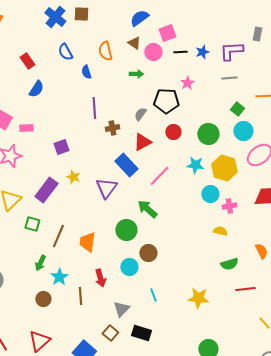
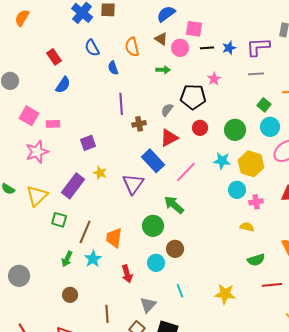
pink square: (167, 33) -> (194, 29), turned 30
cyan star: (59, 277) -> (93, 259), moved
brown line: (80, 296) -> (107, 314), moved

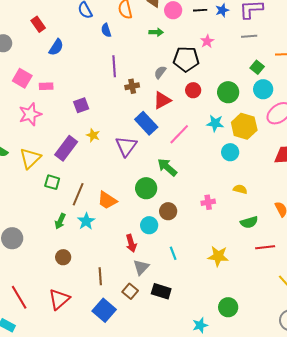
red rectangle: (54, 57) -> (38, 24), moved
pink cross: (256, 202) -> (208, 202), moved
orange trapezoid: (114, 238) -> (107, 200), turned -65
red arrow: (127, 274) -> (131, 243), moved

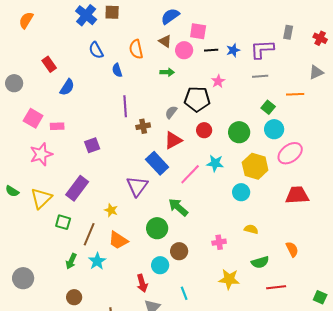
cyan star: (215, 123) -> (215, 163), moved
yellow star: (93, 135) -> (111, 210), moved
yellow star: (218, 256) -> (229, 279), moved

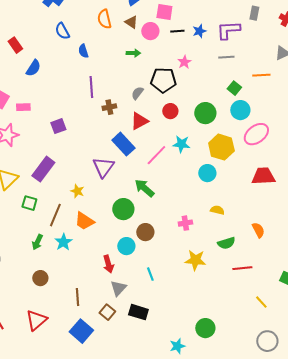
orange semicircle: (136, 49) -> (104, 19), moved

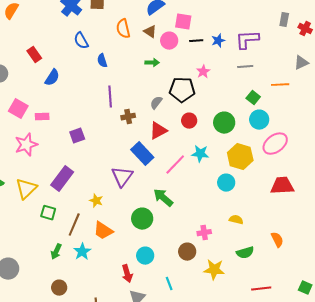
gray rectangle: (254, 13) -> (284, 20), moved
brown circle: (145, 232) -> (187, 252), moved
red line: (242, 268) -> (261, 289), moved

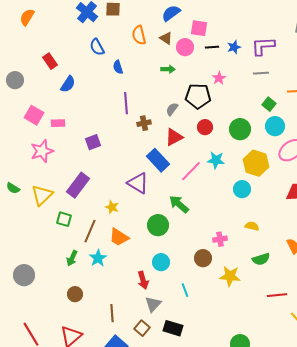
purple triangle: (122, 177) -> (138, 183), turned -35

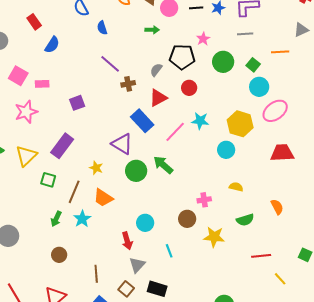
purple line: (126, 103) -> (110, 64), turned -45
green circle: (240, 129) -> (223, 62), moved
green circle: (158, 225) -> (136, 171), moved

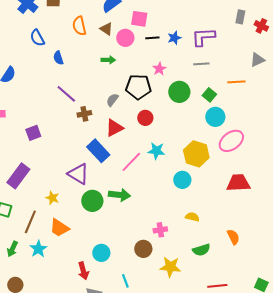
green arrow: (163, 165) -> (119, 195), turned 145

